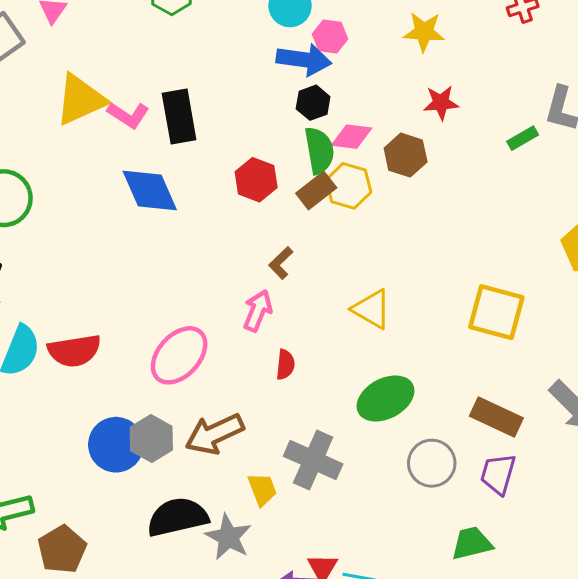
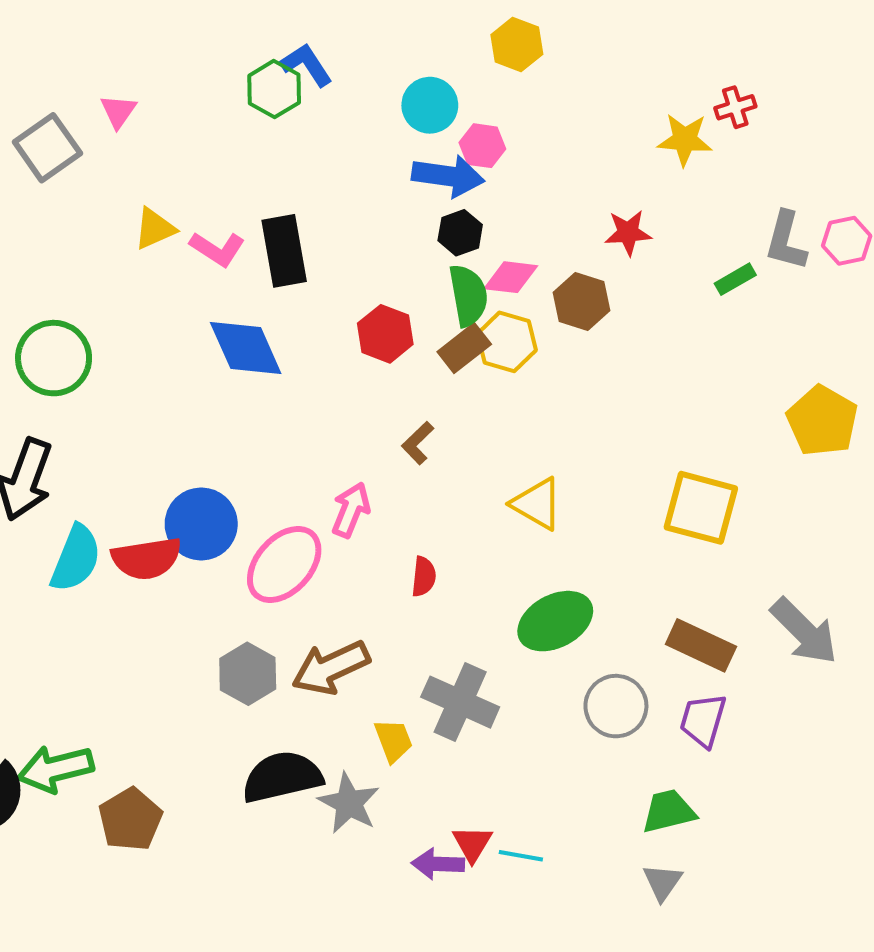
yellow star: (424, 32) -> (685, 140), moved
yellow triangle: (80, 100) -> (155, 229), size x0.6
pink arrow: (258, 311) -> (351, 510), moved
blue circle: (116, 445) -> (201, 524), moved

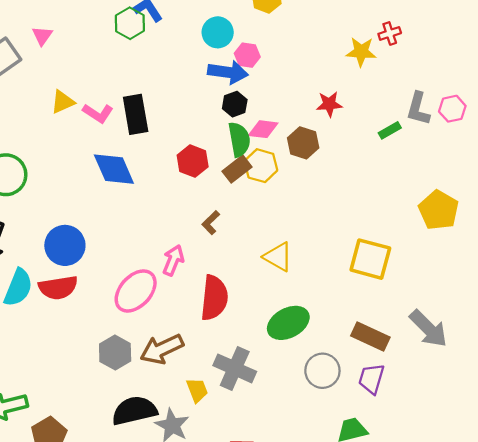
blue circle: (201, 524) -> (65, 245), moved
red semicircle: (424, 577) -> (214, 298), size x2.0

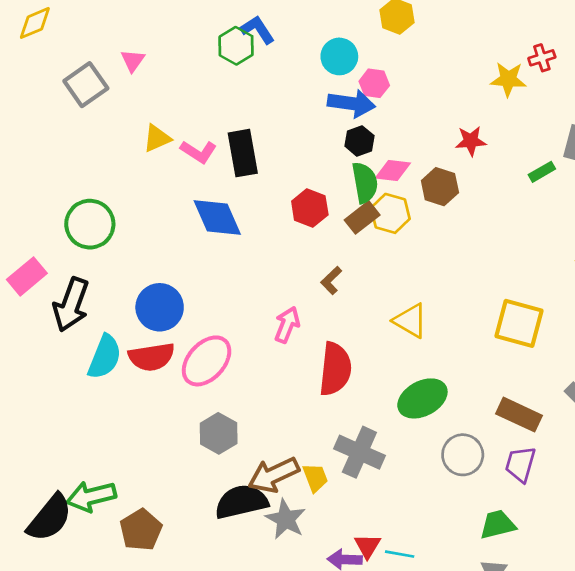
pink ellipse: (136, 291) -> (207, 361), moved
brown arrow: (162, 349) -> (274, 475), moved

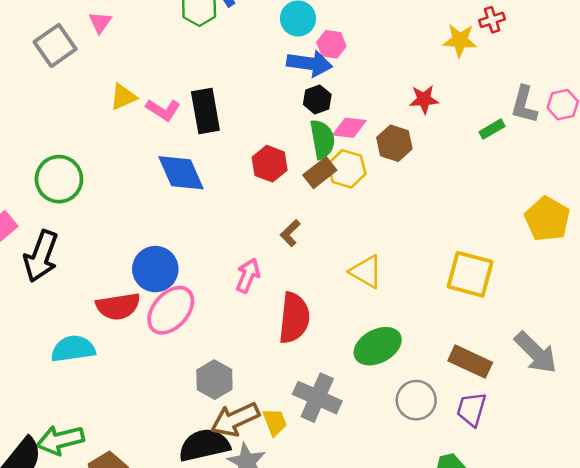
blue circle: (160, 307) -> (155, 269), moved
cyan semicircle: (105, 357) -> (73, 349), moved, turned -120
gray hexagon: (219, 433) -> (214, 380), moved

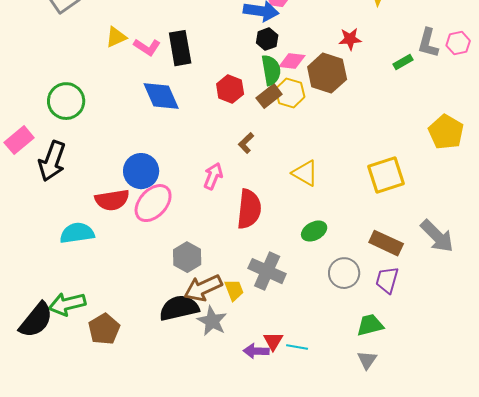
brown hexagon: (394, 143) -> (327, 73), size x1.4
yellow square: (470, 274) -> (386, 175), turned -33
green ellipse: (378, 346) -> (314, 231), size x0.7

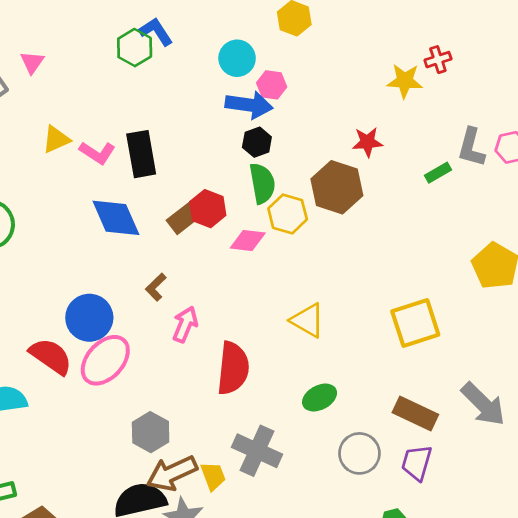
pink diamond: (292, 61) -> (248, 241), moved
brown rectangle: (269, 96) -> (184, 218), moved
brown L-shape: (246, 143) -> (156, 287), moved
red semicircle: (112, 200) -> (51, 356), turned -136

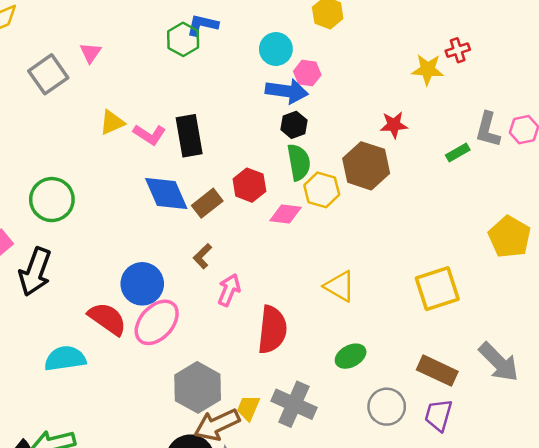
blue L-shape: (156, 32) -> (202, 25), turned -44
brown rectangle: (184, 218) -> (207, 203), moved
gray hexagon: (151, 432) -> (198, 387), size x1.4
yellow trapezoid: (213, 476) -> (248, 408), moved, turned -136

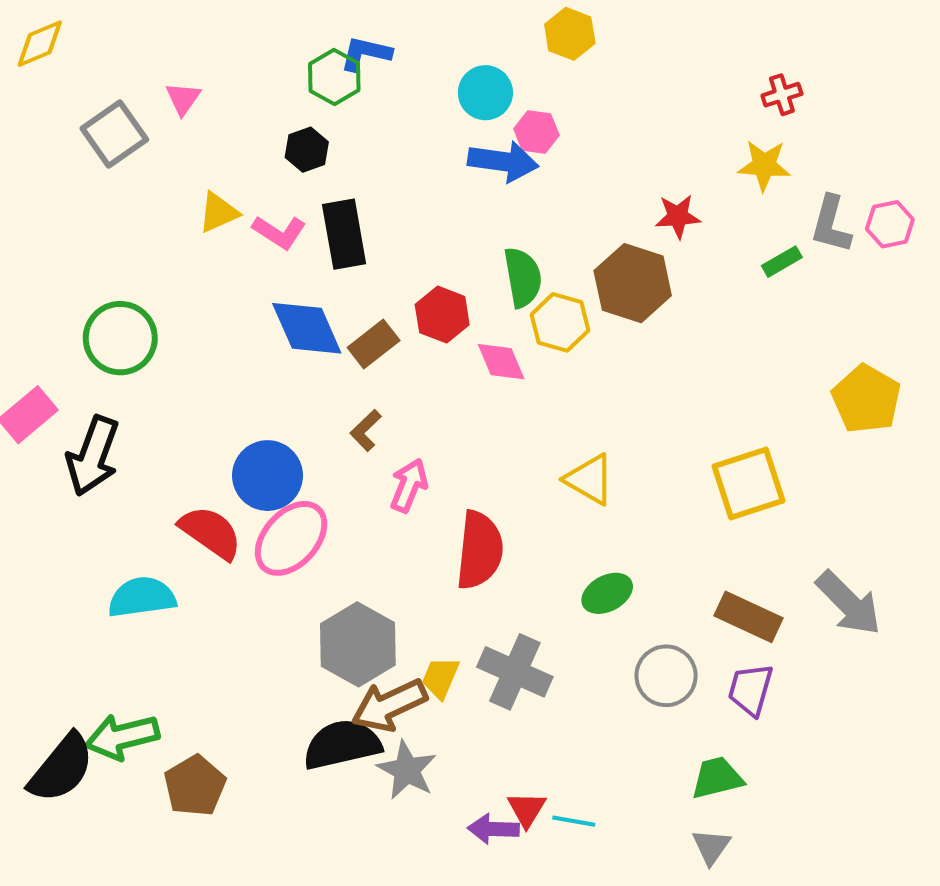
yellow star: (428, 69) -> (764, 165), moved
black hexagon: (294, 125) -> (307, 150), moved
pink diamond: (286, 214) -> (501, 362), turned 60

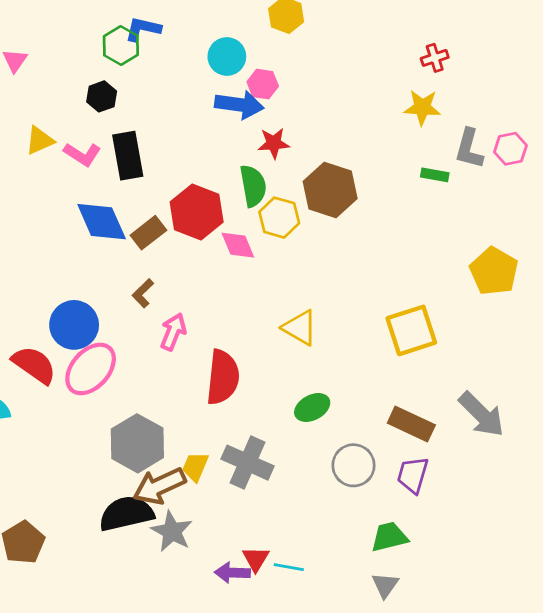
red star: (678, 216) -> (274, 143), moved
green rectangle: (782, 262) -> (435, 175), turned 40
red hexagon: (442, 315) -> (197, 212), size x1.4

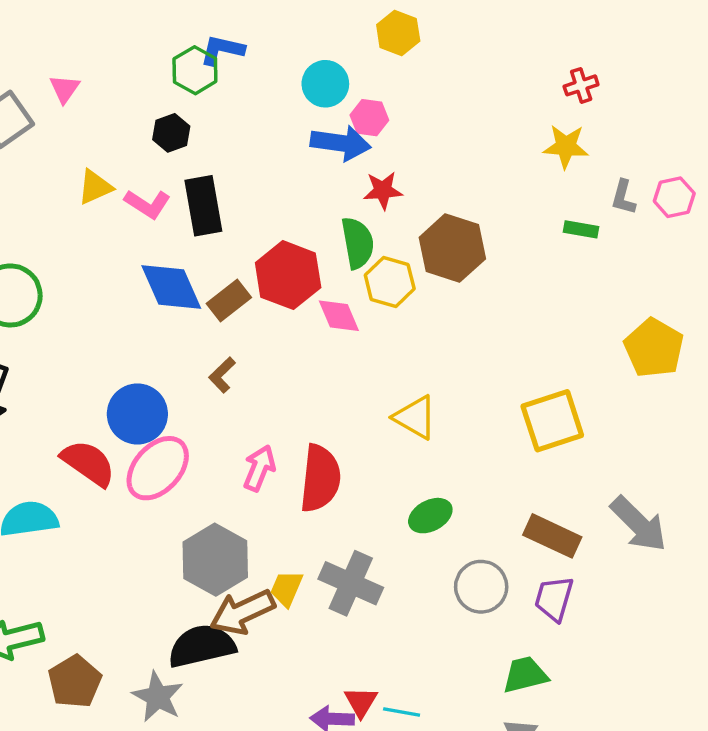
gray L-shape: (469, 149) -> (623, 197), size x0.7
pink arrow: (173, 332) -> (259, 468), moved
gray star: (172, 531) -> (158, 697), moved

